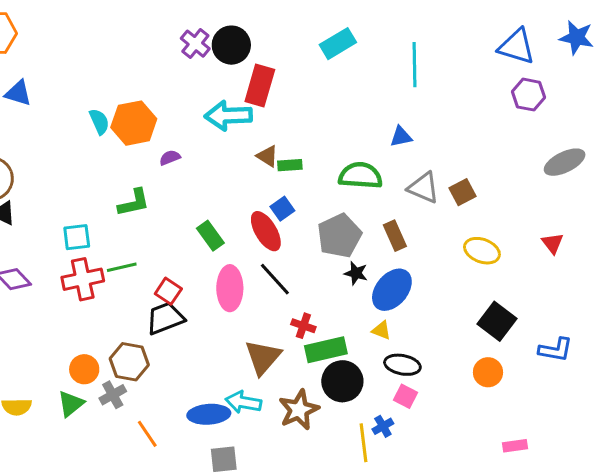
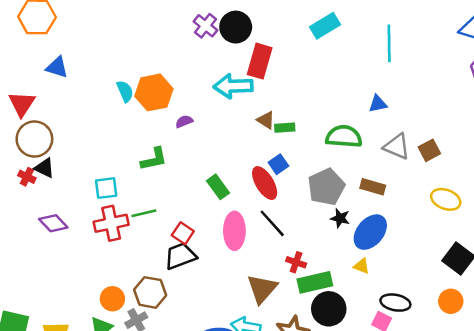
brown rectangle: (395, 236) -> (373, 187), turned -50
black ellipse: (402, 365) -> (395, 303), moved

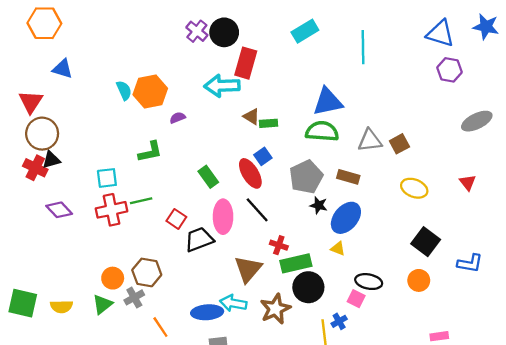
blue triangle: (378, 104) -> (328, 102), moved, size x1.8
gray triangle: (397, 147) -> (370, 140), turned -30
black triangle: (44, 168) -> (51, 160), turned -42
red cross: (27, 177) -> (35, 168), size x1.5
black trapezoid: (180, 256) -> (199, 239), moved

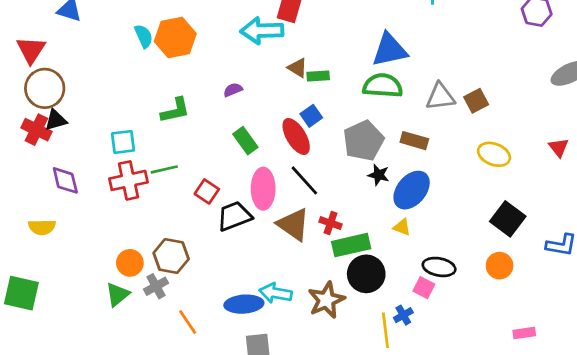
purple semicircle: (178, 118) -> (233, 90), moved
purple diamond: (59, 210) -> (65, 180), turned 30
brown triangle: (248, 269) -> (293, 224), moved, turned -36
yellow semicircle: (61, 307) -> (42, 227), moved

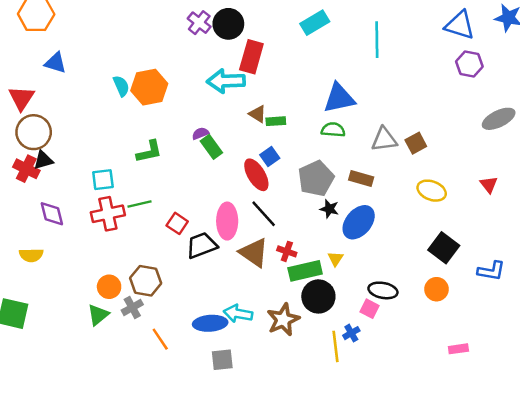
green semicircle: (383, 86) -> (333, 130), size x0.7
green rectangle: (245, 141) -> (211, 147), moved
yellow triangle: (402, 227) -> (335, 259), moved, turned 42

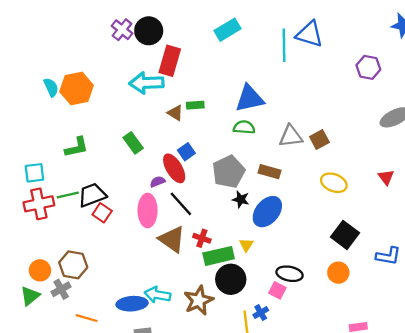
blue triangle: (460, 25) -> (310, 34), moved
green rectangle: (276, 121) -> (195, 105), moved
purple semicircle: (200, 133) -> (158, 182), moved
black trapezoid: (202, 245) -> (92, 195), moved
orange line: (160, 339) -> (87, 318), turned -40

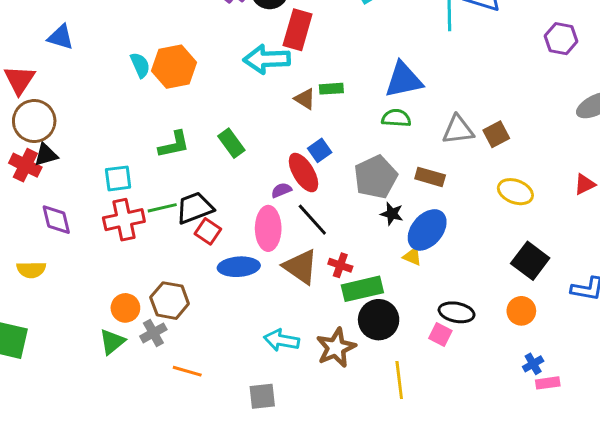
green rectangle: (133, 143) -> (231, 143), moved
red triangle: (386, 177) -> (585, 184), turned 42
yellow triangle: (246, 245) -> (412, 256), moved, turned -40
blue ellipse: (132, 304) -> (239, 267), moved
blue cross: (261, 313) -> (533, 364), moved

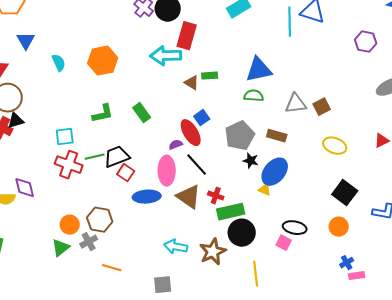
blue triangle: (61, 37) -> (26, 41), turned 42
cyan semicircle: (140, 65) -> (59, 63), moved
purple diamond: (56, 220) -> (25, 188), moved
red cross: (124, 220) -> (69, 165), turned 32

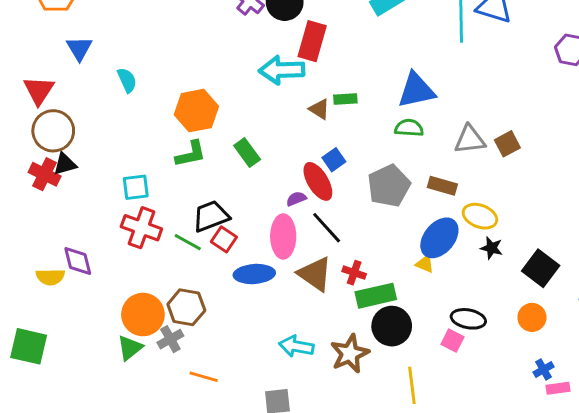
orange hexagon: (103, 61) -> (196, 111), moved
yellow ellipse: (335, 146) -> (480, 216), moved
green line: (95, 157) -> (188, 242), moved, turned 42
black star: (251, 161) -> (491, 248), moved
orange circle: (70, 225) -> (143, 315), size x1.5

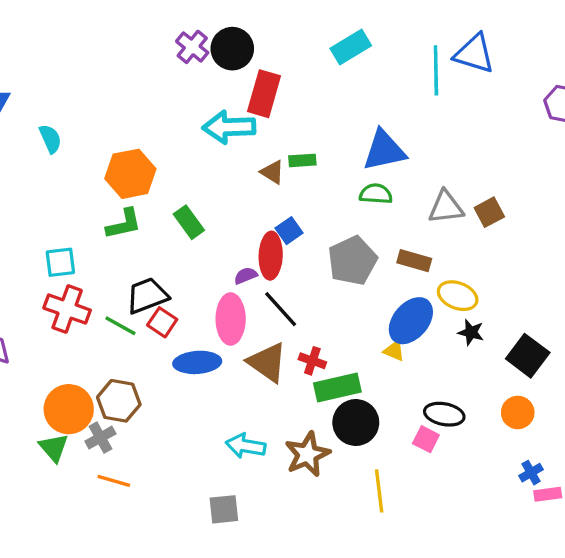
red ellipse: (318, 181) -> (271, 256), turned 33
green triangle: (130, 348) -> (54, 448), turned -32
orange line: (204, 377) -> (114, 481), moved

